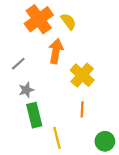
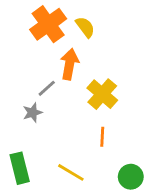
gray line: (18, 64) -> (47, 88), moved
green rectangle: (34, 115) -> (20, 168), moved
yellow line: (57, 138) -> (71, 172), turned -45

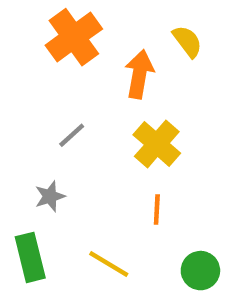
yellow semicircle: (85, 27) -> (187, 41), moved
orange arrow: (69, 64) -> (139, 74), moved
gray star: (32, 113) -> (50, 196), moved

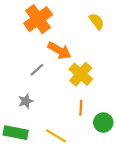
orange arrow: (139, 74) -> (59, 51), moved, turned 110
green rectangle: (30, 257) -> (16, 133), turned -65
green circle: (200, 271) -> (103, 123), moved

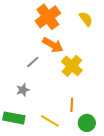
orange cross: (38, 19) -> (48, 17), moved
orange line: (81, 108) -> (72, 105), moved
green circle: (103, 123) -> (87, 123), moved

